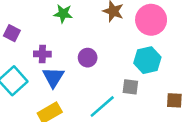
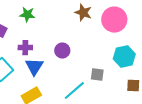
green star: (63, 14) -> (27, 15), moved
cyan hexagon: (147, 60) -> (124, 57), moved

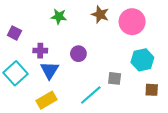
green star: (27, 15) -> (59, 17), moved

